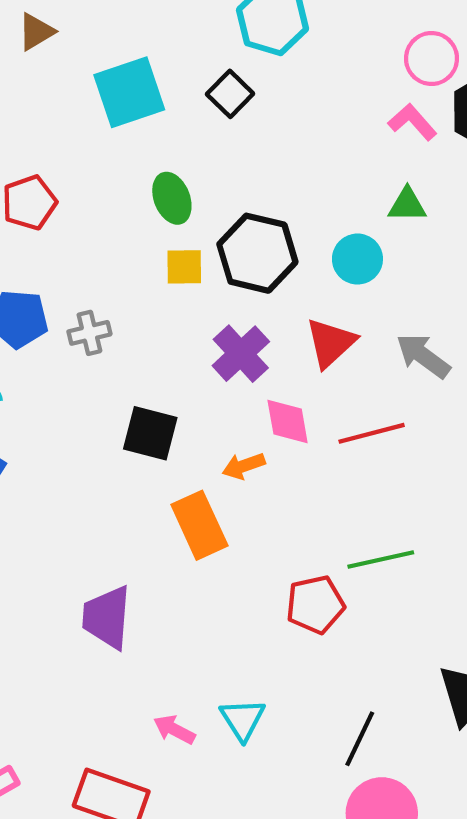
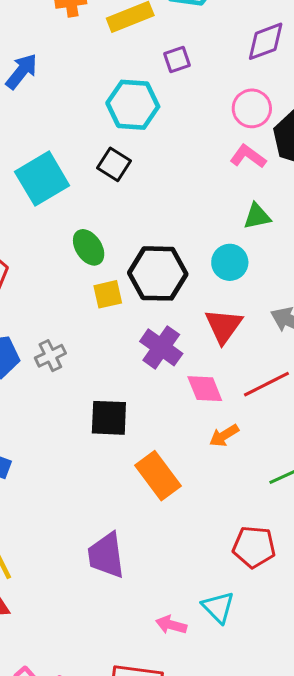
orange arrow: (244, 466) -> (224, 436), moved
red pentagon: (315, 605) -> (254, 547), moved, turned 30

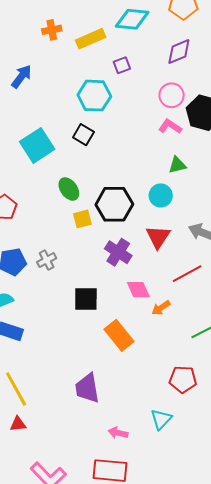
pink diamond: (205, 389) -> (138, 290), moved
cyan triangle: (218, 607) -> (161, 419), turned 30
pink arrow: (171, 625) -> (118, 433), moved

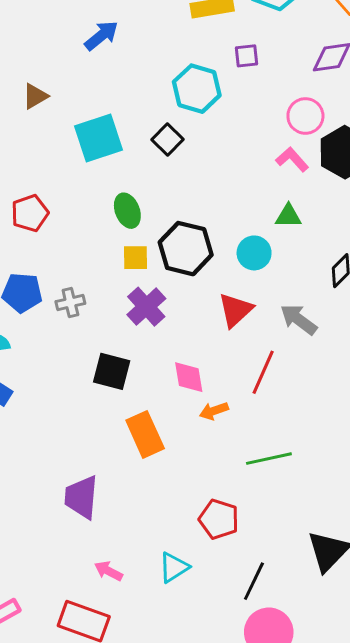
purple cross: (118, 252) -> (146, 307), moved
red line: (187, 274) -> (263, 372), turned -52

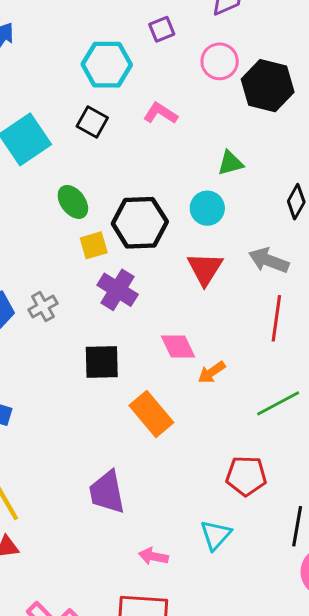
purple square: (247, 56) -> (162, 29), moved
pink L-shape: (292, 159) -> (160, 113), moved
red line: (263, 372) -> (276, 318), moved

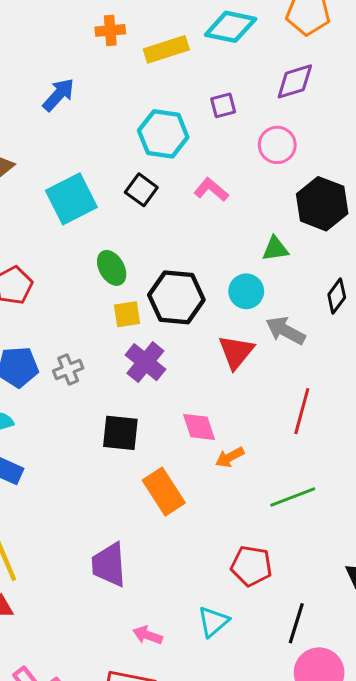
black hexagon: (268, 86) -> (322, 204), moved
gray arrow: (269, 260) -> (286, 331), moved

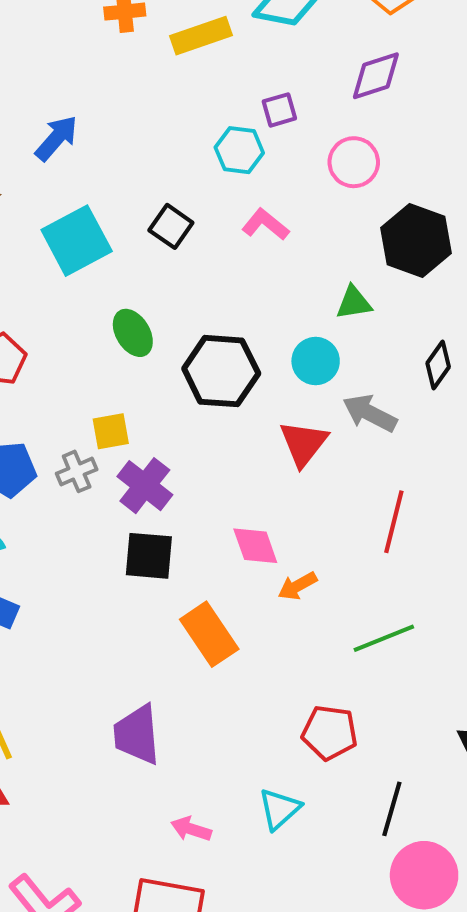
blue arrow: (59, 95) -> (56, 138), moved
cyan hexagon: (163, 134) -> (239, 150), moved, size x0.7
yellow square: (127, 314) -> (111, 431), moved
purple cross: (145, 362) -> (145, 486), moved

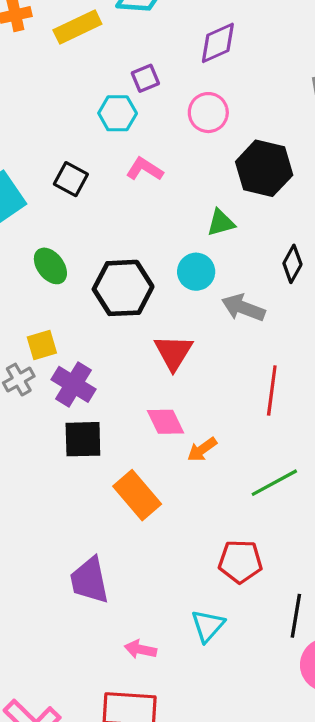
red triangle: (304, 443) -> (173, 352), moved

